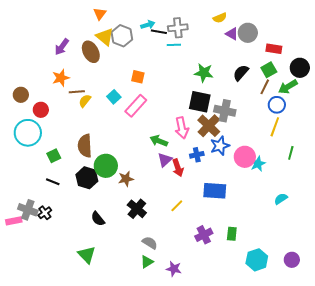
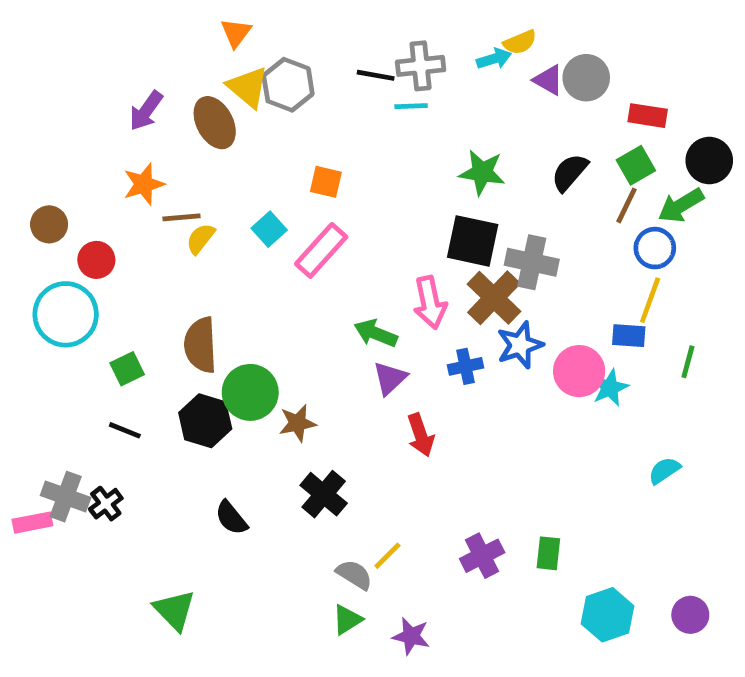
cyan arrow: (148, 25) -> (494, 59), moved
red arrow: (178, 168) -> (421, 435), moved
blue rectangle: (215, 191) -> (629, 336), moved, size x0.6
yellow line: (177, 206) -> (387, 556), moved
green triangle: (87, 255) -> (174, 610), moved

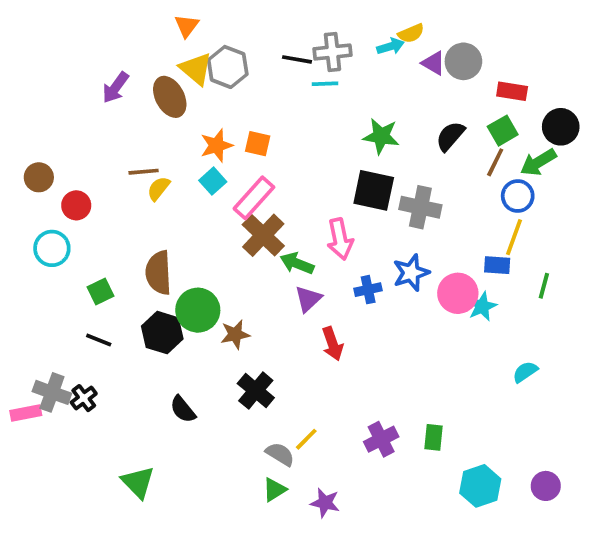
orange star: (144, 184) -> (217, 145), moved
brown cross: (494, 298) -> (263, 235), moved
cyan circle: (66, 314) -> (52, 248), size x0.7

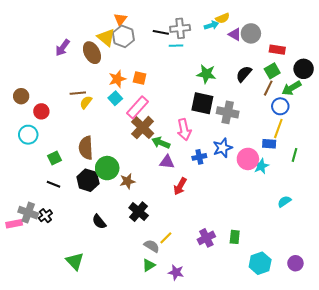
orange triangle: (187, 26) -> (120, 19), moved
purple triangle: (308, 299) -> (167, 162), turned 49
red arrow: (332, 344) -> (180, 186), turned 48

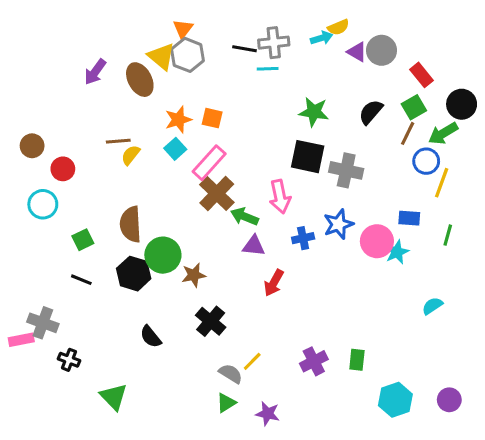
red rectangle: (277, 50) -> (422, 75), turned 42
yellow line: (278, 129) -> (442, 183), moved
black cross: (45, 216) -> (69, 360), moved, turned -32

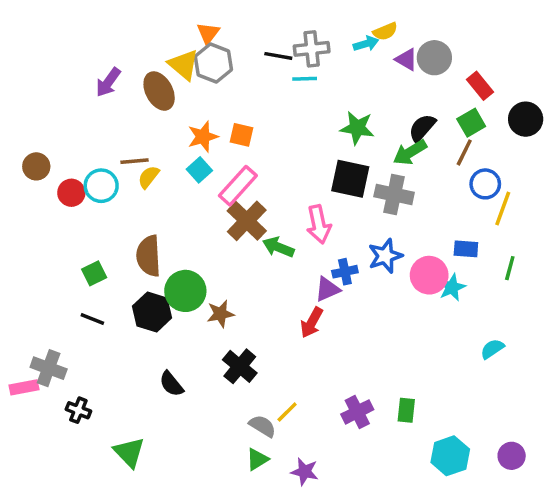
green arrow: (443, 133) -> (410, 152), moved
cyan circle: (43, 204) -> (101, 186), moved
purple triangle: (254, 246) -> (327, 289), moved, turned -30

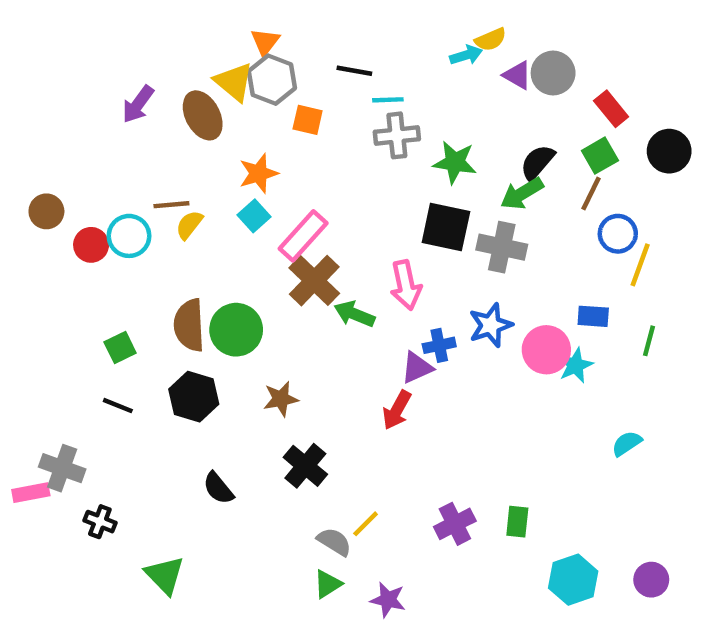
gray cross: (312, 49) -> (397, 135), moved
orange square: (241, 135) -> (308, 120), moved
green circle: (185, 291) -> (236, 330), moved

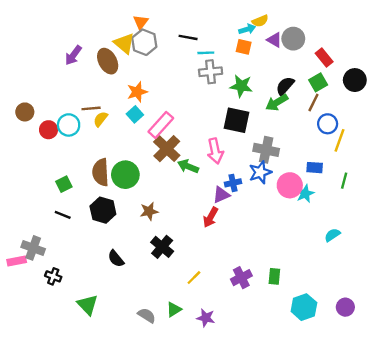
orange square: (308, 120) -> (244, 47), moved
gray cross: (502, 247) -> (266, 150), moved
gray semicircle: (334, 542) -> (147, 315), moved

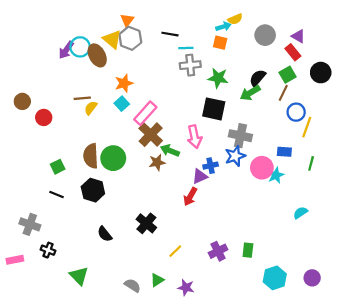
purple triangle: (274, 40) -> (298, 36), moved
cyan circle: (69, 125) -> (80, 47), moved
brown star: (149, 211) -> (157, 162), moved
pink rectangle: (17, 261) -> (15, 260), moved

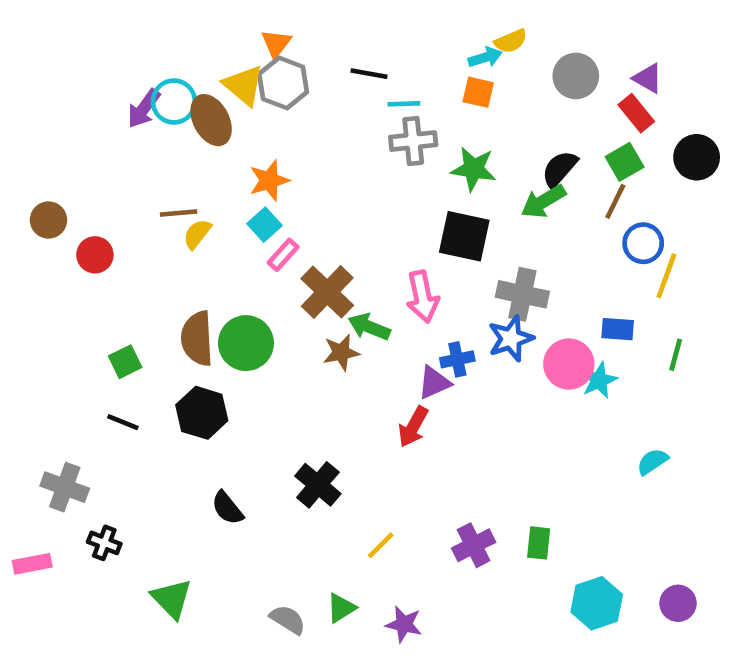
pink rectangle: (145, 113) -> (283, 255), moved, size x0.6

